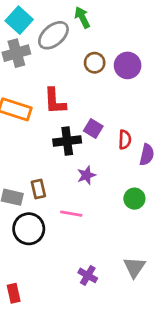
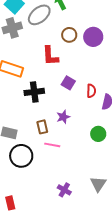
red L-shape: (55, 101) -> (50, 56), moved
black cross: (67, 141) -> (34, 92), moved
brown rectangle: (38, 189) -> (42, 127), moved

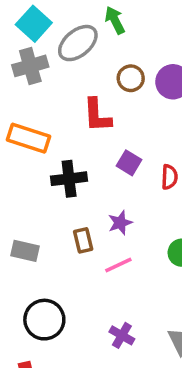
pink line: (52, 145) -> (118, 265), moved, turned -35
black circle: (21, 156) -> (44, 320), moved
purple cross: (64, 190) -> (122, 335), moved

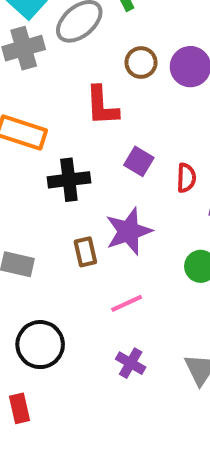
purple star: (120, 223) -> (129, 231), size x1.6
pink line: (118, 265) -> (127, 303), moved

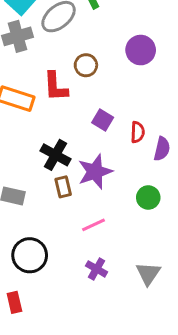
brown circle: (141, 63) -> (86, 65), moved
red L-shape: (102, 106) -> (55, 87), moved
black cross: (69, 180) -> (55, 155), moved, turned 36

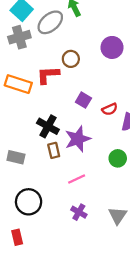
red L-shape: (55, 87) -> (48, 75), turned 90
red semicircle: (138, 132) -> (110, 109), turned 63

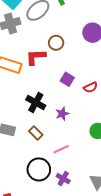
purple star: (78, 139) -> (62, 114), size x0.6
brown rectangle: (54, 150) -> (36, 133), moved, turned -32
black circle: (29, 202) -> (39, 169), moved

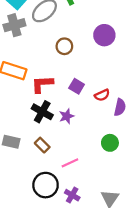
red L-shape: (36, 57) -> (42, 84), moved
purple star: (62, 114) -> (67, 116), moved

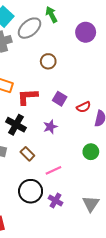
purple circle: (104, 35) -> (86, 32), moved
black cross: (42, 112) -> (16, 125), moved

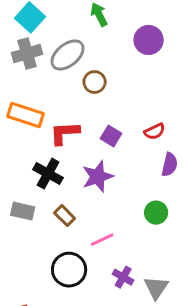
gray ellipse: (30, 28) -> (68, 55), moved
red semicircle: (84, 107) -> (155, 132), moved
purple star: (50, 127) -> (98, 177), size x1.5
purple cross: (55, 201) -> (123, 277), moved

